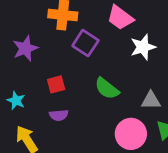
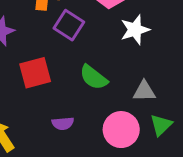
red square: (56, 84) -> (35, 73), size x1.5
purple semicircle: (59, 115) -> (63, 123), moved

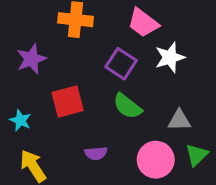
purple square: (69, 25) -> (121, 64), moved

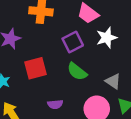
purple square: (121, 64) -> (73, 42), turned 30
gray triangle: (179, 120) -> (113, 81), turned 35

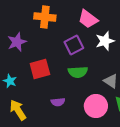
green semicircle: (77, 72) -> (78, 72), turned -42

